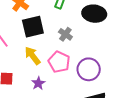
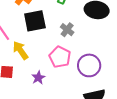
yellow arrow: (33, 56) -> (20, 50), moved

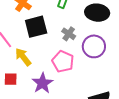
purple circle: (89, 65) -> (94, 46), moved
purple star: (38, 78) -> (42, 83), size x1.5

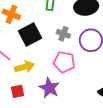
yellow arrow: (23, 57) -> (24, 67), turned 126

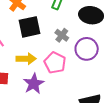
yellow arrow: (24, 67) -> (26, 59), moved

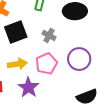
purple circle: (87, 49) -> (79, 59), moved
pink pentagon: (55, 63) -> (46, 64), turned 30

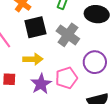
gray cross: (49, 35) -> (68, 35), size x1.6
pink pentagon: (46, 64) -> (66, 78), moved

